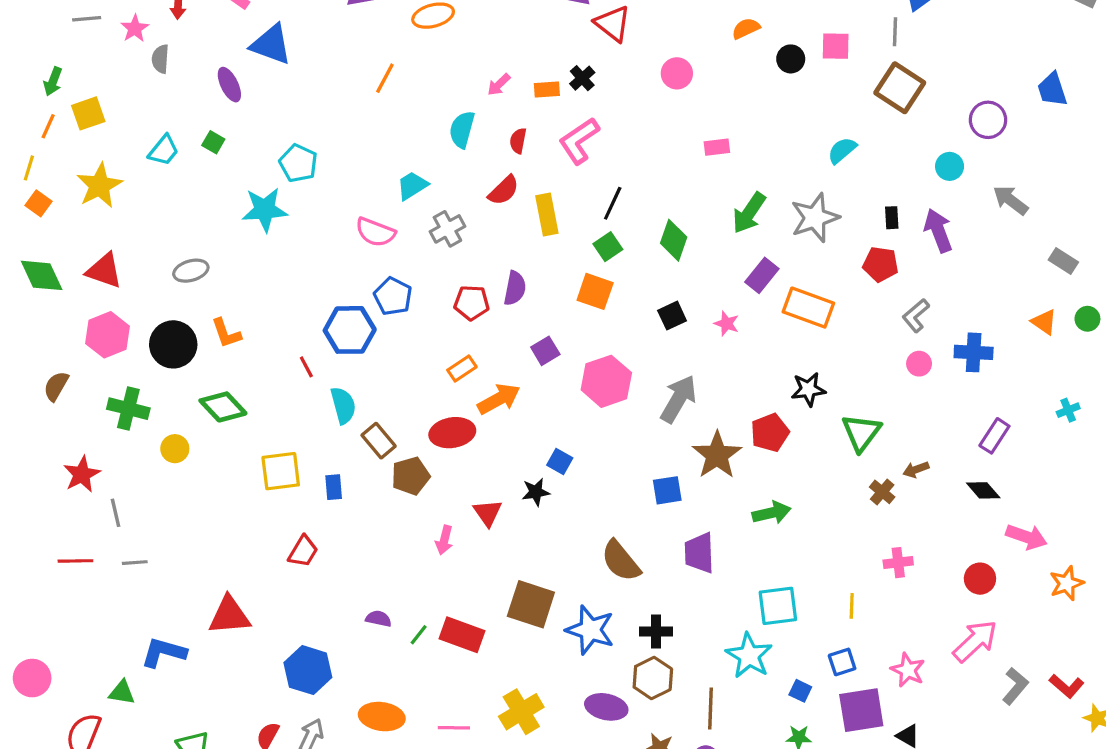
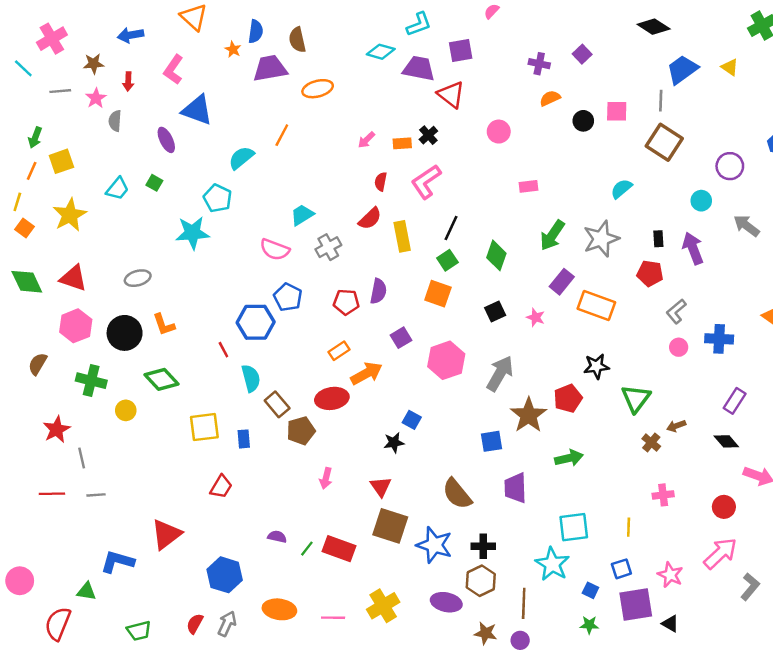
cyan semicircle: (462, 129) -> (241, 158), moved, turned 36
red triangle: (488, 513) -> (381, 487), moved
red triangle: (229, 615) -> (166, 534), turned -32

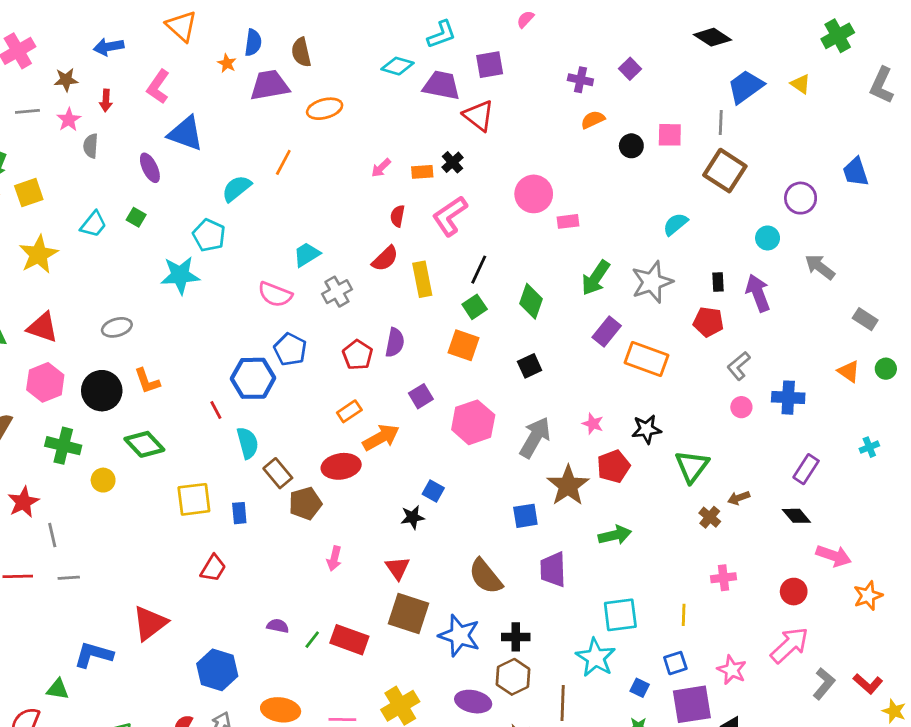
pink circle: (499, 132) -> (534, 194), moved, size x1.4
red pentagon: (346, 302) -> (358, 355), turned 30
pink star: (536, 317) -> (593, 424), moved

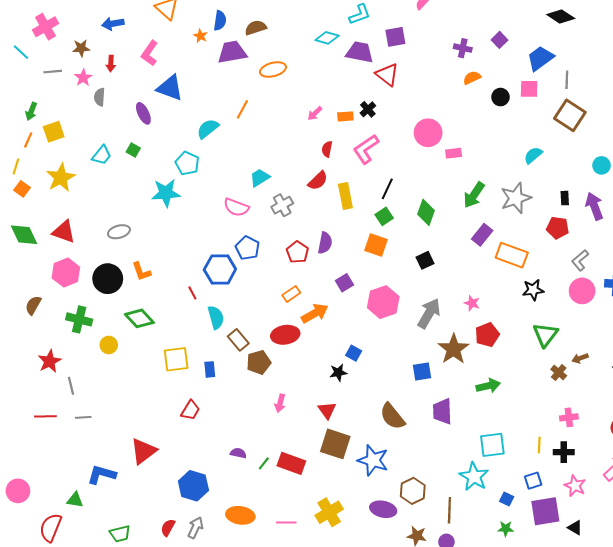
brown semicircle: (301, 52) -> (256, 28), turned 85
blue trapezoid: (746, 87) -> (540, 58), moved
pink circle: (741, 407) -> (582, 291), size x1.6
black star: (646, 429) -> (533, 290), moved
black cross: (516, 637) -> (564, 452), moved

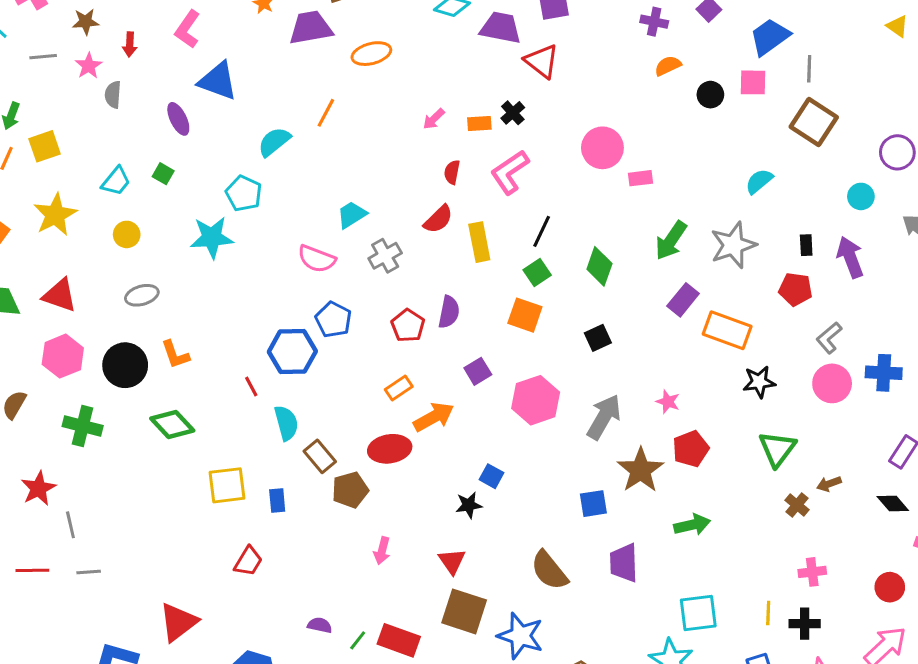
yellow circle: (109, 345) -> (127, 234), moved

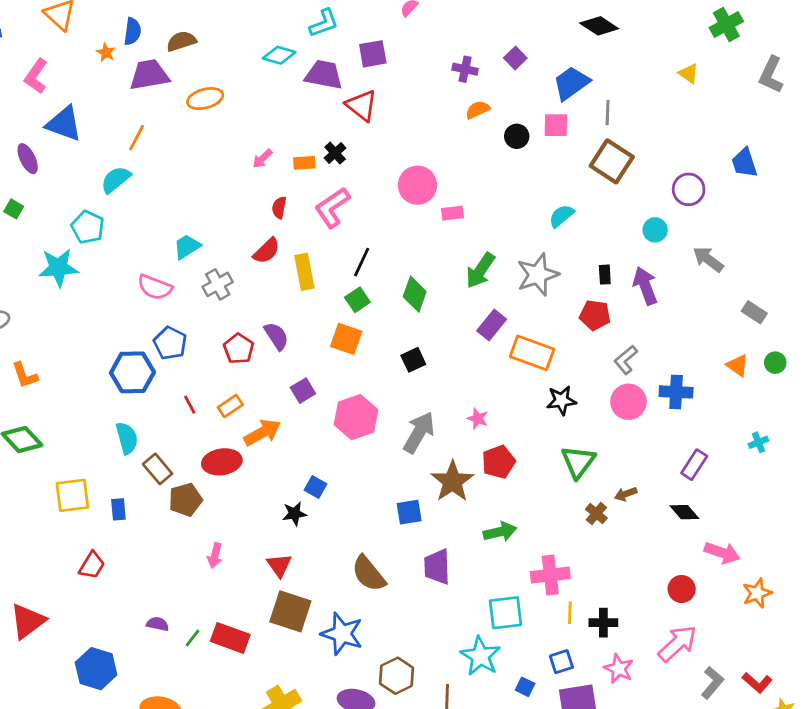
orange line: (326, 113) -> (137, 138), moved
purple semicircle: (449, 312) -> (276, 336), turned -44
red line: (251, 386) -> (190, 405), moved
pink cross: (812, 572) -> (550, 575), moved, size x1.5

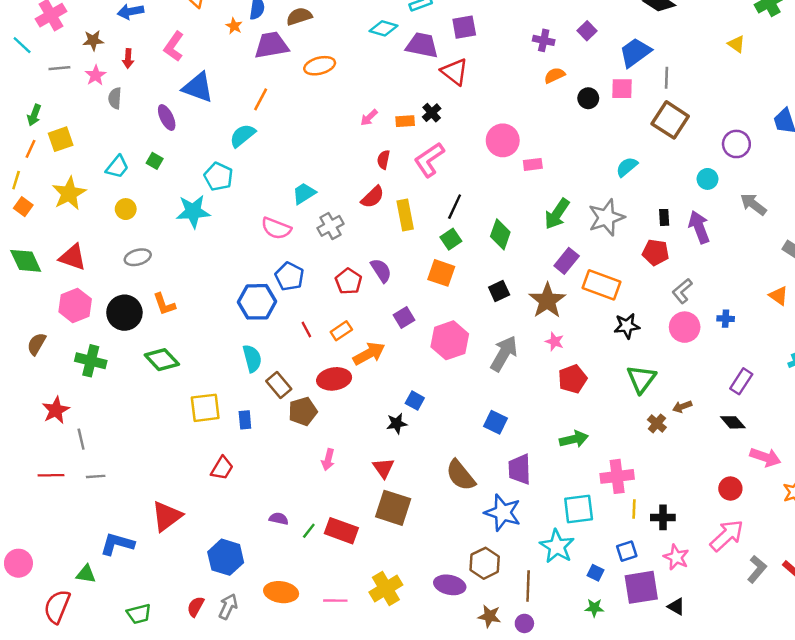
blue cross: (676, 392) -> (726, 319), size x0.6
brown star: (452, 481) -> (547, 301), moved
blue square: (409, 512) -> (495, 422), turned 35
blue star: (342, 634) -> (503, 513), moved

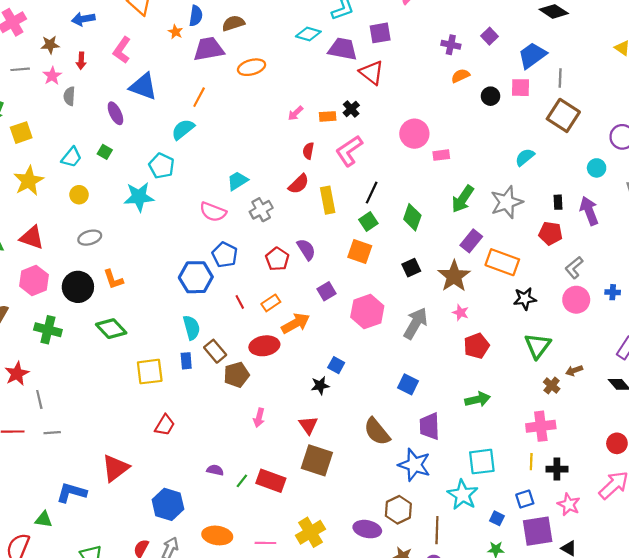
blue rectangle: (245, 420) -> (186, 361), moved
pink cross: (617, 476) -> (541, 426), moved

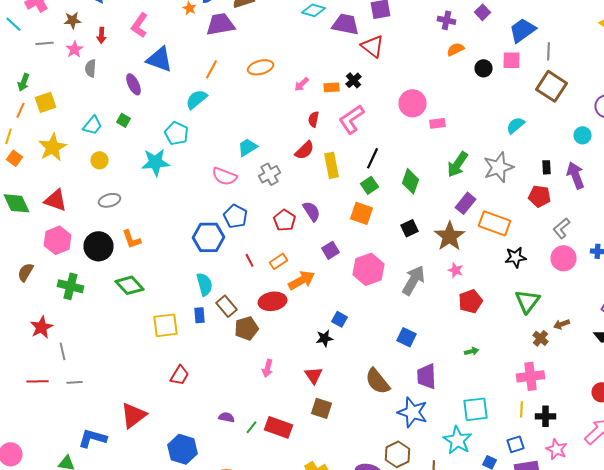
orange ellipse: (252, 67) -> (260, 67), moved
green arrow: (478, 399) -> (472, 351), size x0.6
brown square: (317, 460) -> (322, 408), size x0.7

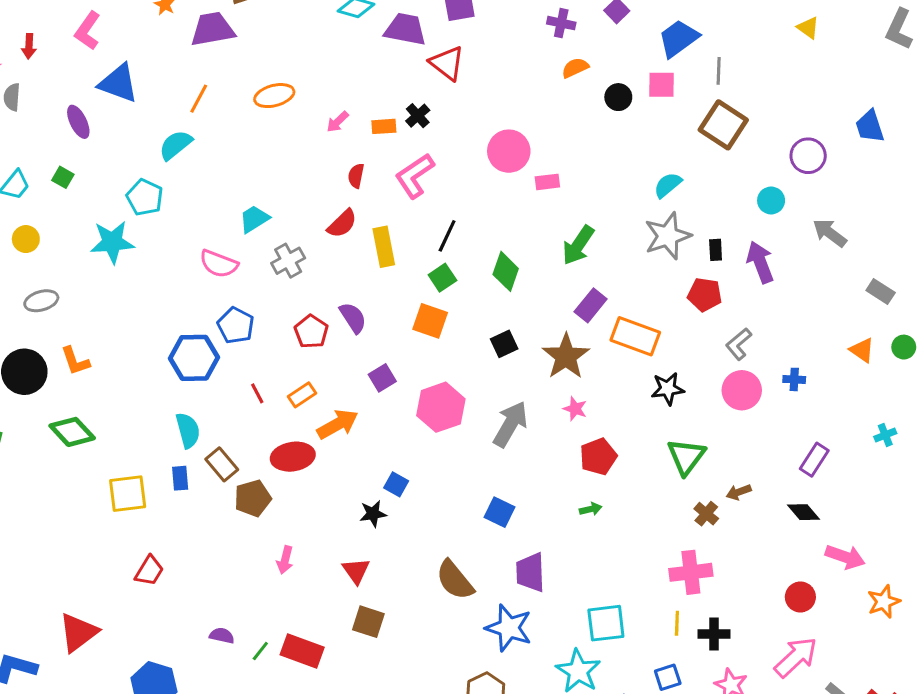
gray star: (498, 167) -> (668, 236), moved
green arrow: (472, 351) -> (591, 509), moved

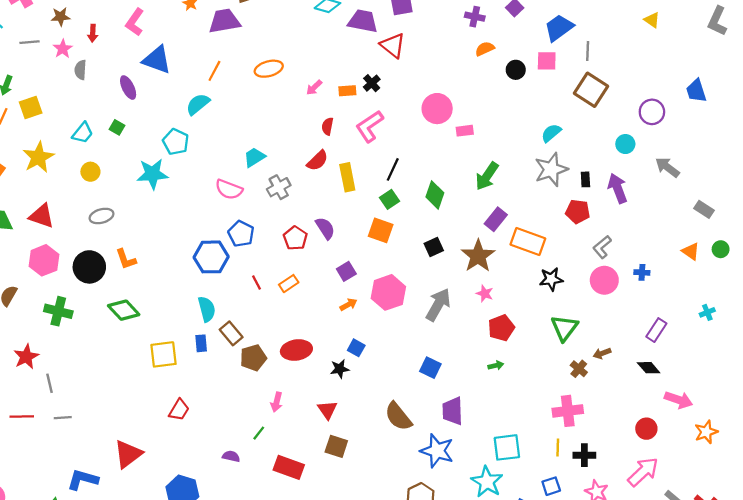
orange arrow: (338, 424) -> (348, 305), moved, size x0.6
red ellipse: (293, 457) -> (296, 350), moved
green line: (260, 651) -> (259, 433), moved

